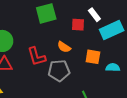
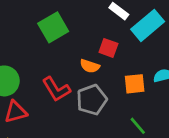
red square: (78, 25) -> (108, 48), moved, turned 32
orange square: (93, 57) -> (135, 84), moved

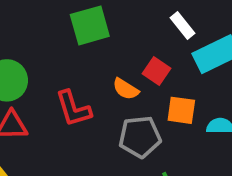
orange square: (135, 84) -> (181, 110), moved
gray pentagon: (92, 100) -> (140, 137), moved

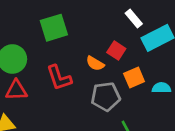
green square: (90, 25) -> (54, 28), moved
orange square: (181, 110) -> (134, 77), turned -30

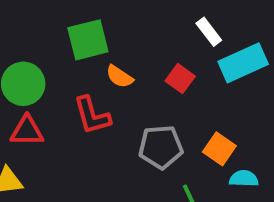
orange semicircle: (95, 63) -> (120, 77), moved
orange square: (134, 77) -> (219, 149), moved, turned -35
cyan semicircle: (161, 88) -> (244, 179), moved

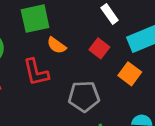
white rectangle: (209, 32) -> (110, 14), moved
orange square: (219, 149) -> (130, 74), moved

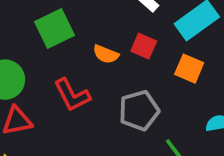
orange semicircle: (56, 45) -> (106, 54), moved

